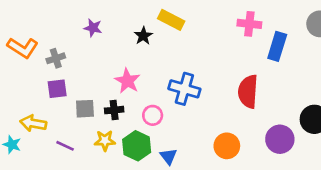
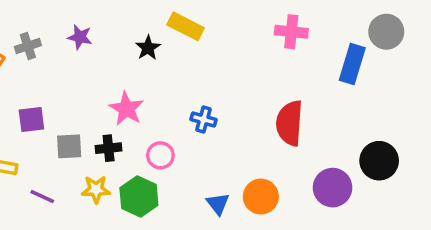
blue rectangle: (277, 46) -> (352, 64), moved
gray cross: (56, 58) -> (28, 46), moved
blue cross: (184, 89) -> (203, 119), size x0.6
blue triangle: (168, 156) -> (218, 204), moved

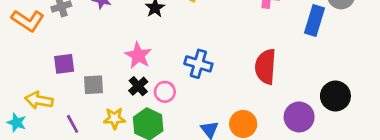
blue cross: (203, 119) -> (198, 64), size x1.4
black cross: (109, 148) -> (138, 86), moved, turned -36
purple line: (42, 197) -> (73, 124), turned 36

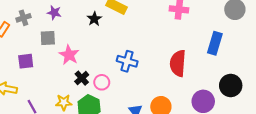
blue rectangle: (314, 20) -> (215, 43), moved
pink star: (138, 55) -> (69, 55), moved
gray square: (94, 85) -> (48, 38), moved

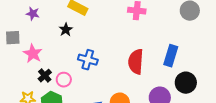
purple star: (54, 13) -> (33, 14), moved
black star: (94, 19) -> (66, 30), moved
blue rectangle: (215, 43) -> (171, 56), moved

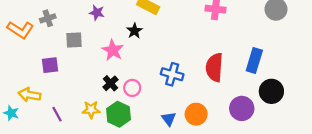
pink star: (33, 54) -> (113, 50), moved
blue cross: (88, 60) -> (172, 74), moved

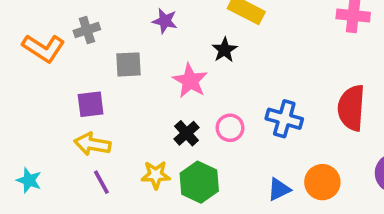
pink circle: (132, 88) -> (230, 128), moved
yellow arrow: (30, 95) -> (92, 144), moved
blue triangle: (169, 119) -> (279, 189), turned 42

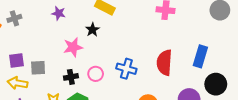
gray square: (129, 64) -> (38, 68), moved
pink star: (190, 81) -> (73, 47), turned 30
black cross: (187, 133) -> (71, 77), turned 32

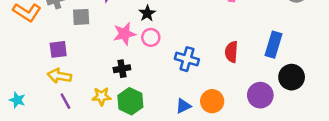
red semicircle: (164, 63) -> (231, 52), size x0.7
gray square: (38, 68) -> (81, 17), moved
pink circle: (96, 74) -> (151, 37), moved

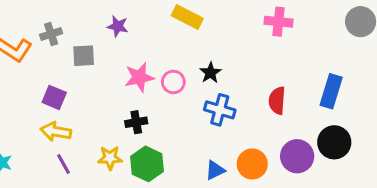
black star: (147, 13) -> (210, 73), moved
purple square: (58, 49) -> (54, 97), turned 30
black circle: (292, 77) -> (334, 142), moved
purple circle: (260, 95) -> (297, 156), moved

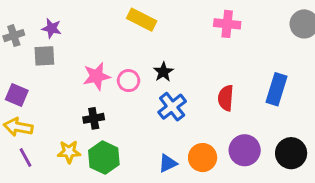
purple star: (118, 26) -> (52, 28), moved
blue cross: (220, 110) -> (172, 107), turned 36
black circle: (334, 142) -> (291, 153), moved

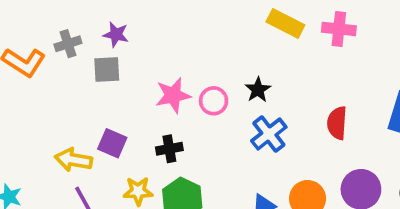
yellow rectangle: (142, 20) -> (285, 23), moved
purple square: (17, 95) -> (112, 143), moved

